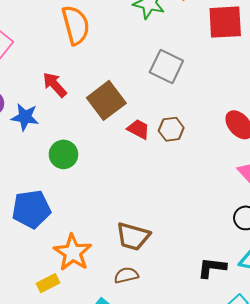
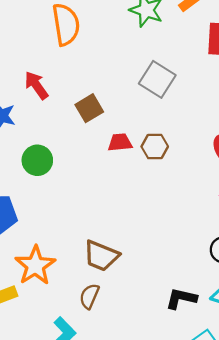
brown square: (106, 100) -> (89, 108), size x0.7
red trapezoid: (138, 129) -> (120, 142), turned -40
brown semicircle: (126, 275) -> (89, 296), turned -60

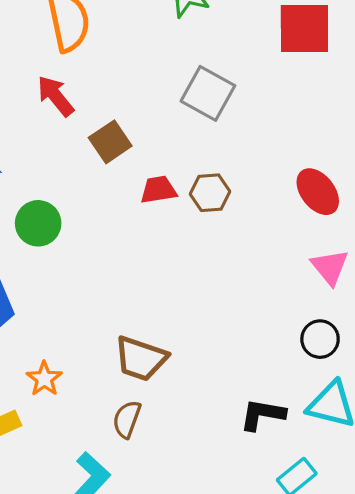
red arrow: (36, 85) -> (56, 96), moved
orange star: (35, 266) -> (44, 379), size x0.6

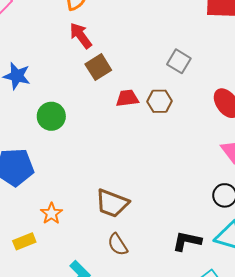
gray square: (208, 93) -> (179, 61), moved, size x0.7
red arrow: (56, 96) -> (81, 36), moved
brown semicircle: (127, 419) -> (118, 244), moved, turned -55

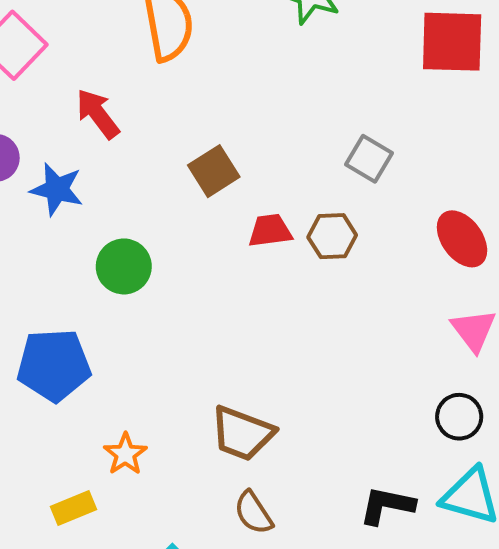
red arrow: (81, 36) -> (98, 114), moved

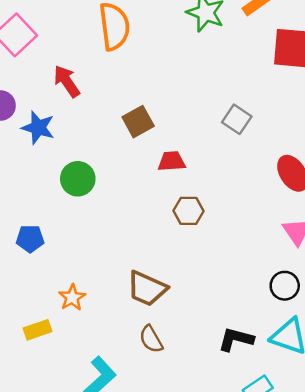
brown hexagon: (332, 236) -> (189, 211), moved
blue pentagon: (54, 365) -> (30, 239), size x0.6

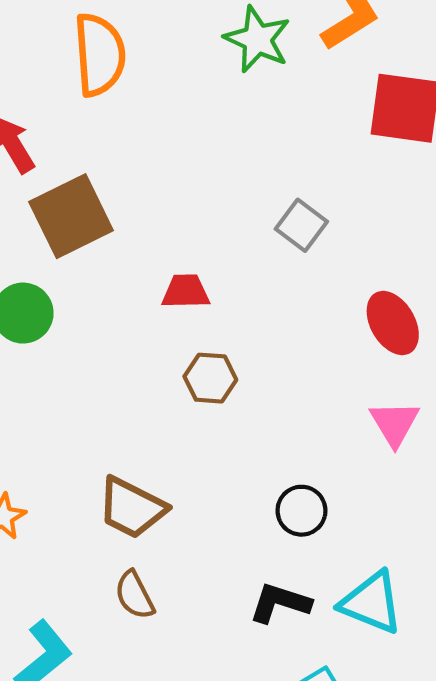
brown square: (138, 122) -> (71, 216), moved, size x1.5
black circle: (285, 286) -> (301, 511), moved

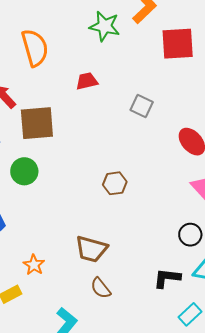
brown square: (71, 216) -> (37, 123), turned 33
red trapezoid: (186, 291) -> (87, 81), moved
black circle: (301, 511) -> (190, 235), moved

